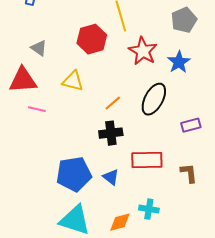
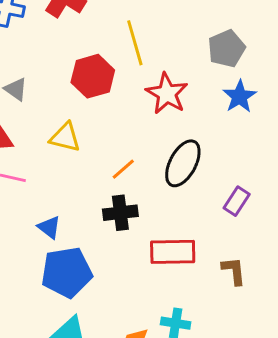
blue star: (179, 62) -> (240, 97), moved
purple rectangle: (191, 125) -> (237, 201), turned -42
blue triangle: (111, 177) -> (49, 227), moved

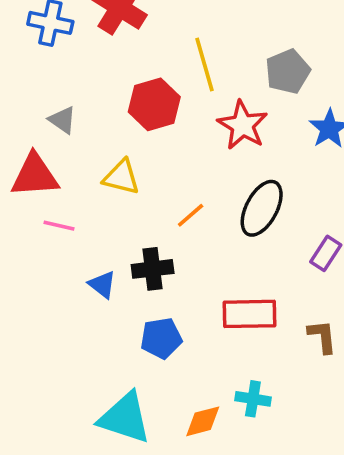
gray pentagon: (226, 49) -> (288, 71), moved
black cross: (120, 213) -> (153, 269), moved
blue pentagon: (67, 272) -> (161, 338), moved, size x0.7

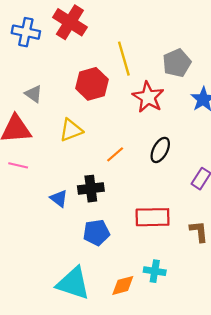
yellow triangle: (121, 177) -> (71, 130), turned -35
black ellipse: (262, 208) -> (160, 150), size x0.7
pink line: (59, 226) -> (18, 165), moved

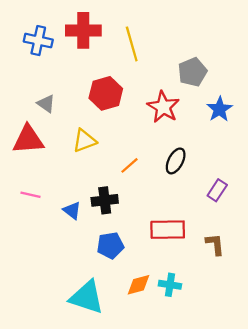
red cross: (70, 22) -> (83, 30), turned -32
yellow line: (124, 59) -> (132, 44), moved
pink line: (18, 165) -> (30, 195), moved
orange diamond: (123, 285) -> (138, 285), moved

